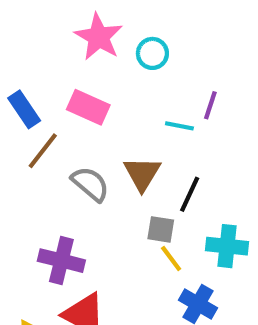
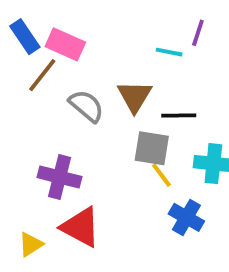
pink rectangle: (88, 107) -> (65, 44), moved
black line: (190, 194) -> (179, 116), turned 64
gray square: (161, 229) -> (152, 148), size x1.4

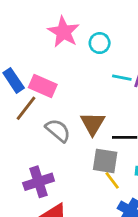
cyan line: (169, 52) -> (122, 78), moved
purple cross: (59, 177) -> (39, 182), turned -32

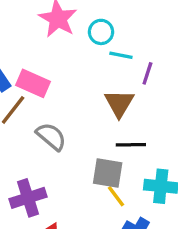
cyan line: (122, 78) -> (121, 55), moved
brown triangle: (93, 124) -> (119, 103), moved

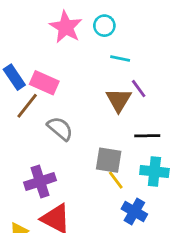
cyan circle: (101, 32) -> (104, 26), moved
purple line: (147, 73) -> (139, 89), moved, turned -54
black line: (131, 145) -> (147, 136), moved

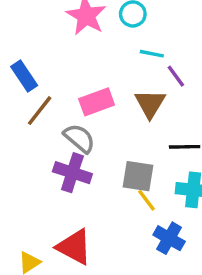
pink rectangle: (44, 83) -> (97, 102), moved, turned -44
purple line: (139, 89) -> (176, 76), moved
purple cross: (40, 181) -> (72, 173), moved, turned 36

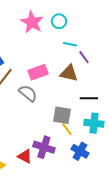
brown triangle: (150, 104) -> (69, 73), turned -48
purple cross: (72, 173) -> (44, 147), moved
red triangle: (74, 247) -> (25, 156), size x0.7

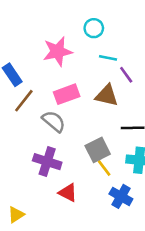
pink star: (32, 22) -> (58, 51), moved, turned 30
gray square: (62, 115) -> (98, 150), turned -36
purple cross: (44, 147) -> (47, 162), moved
red triangle: (25, 156) -> (68, 193), moved

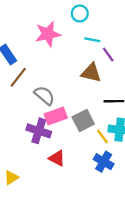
pink rectangle: (67, 94) -> (56, 116), moved
yellow line: (104, 168) -> (103, 137), moved

